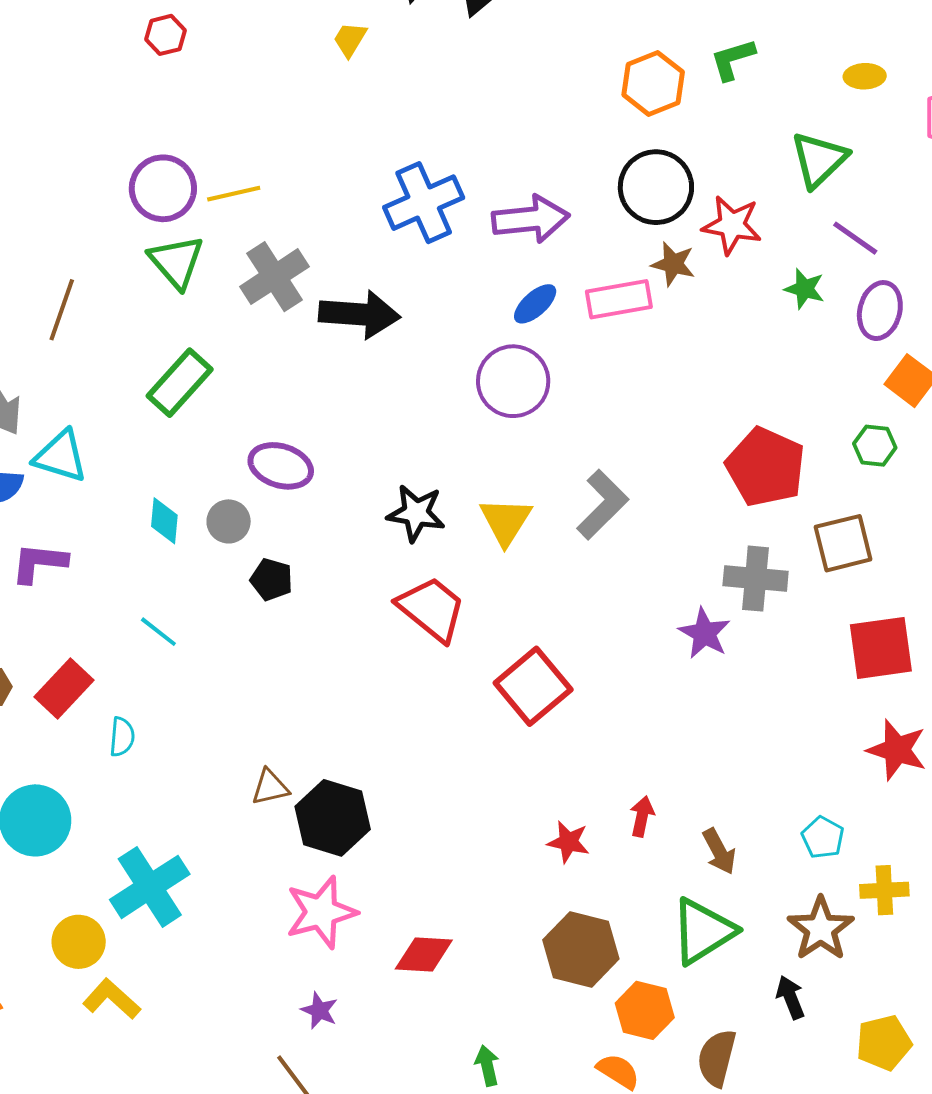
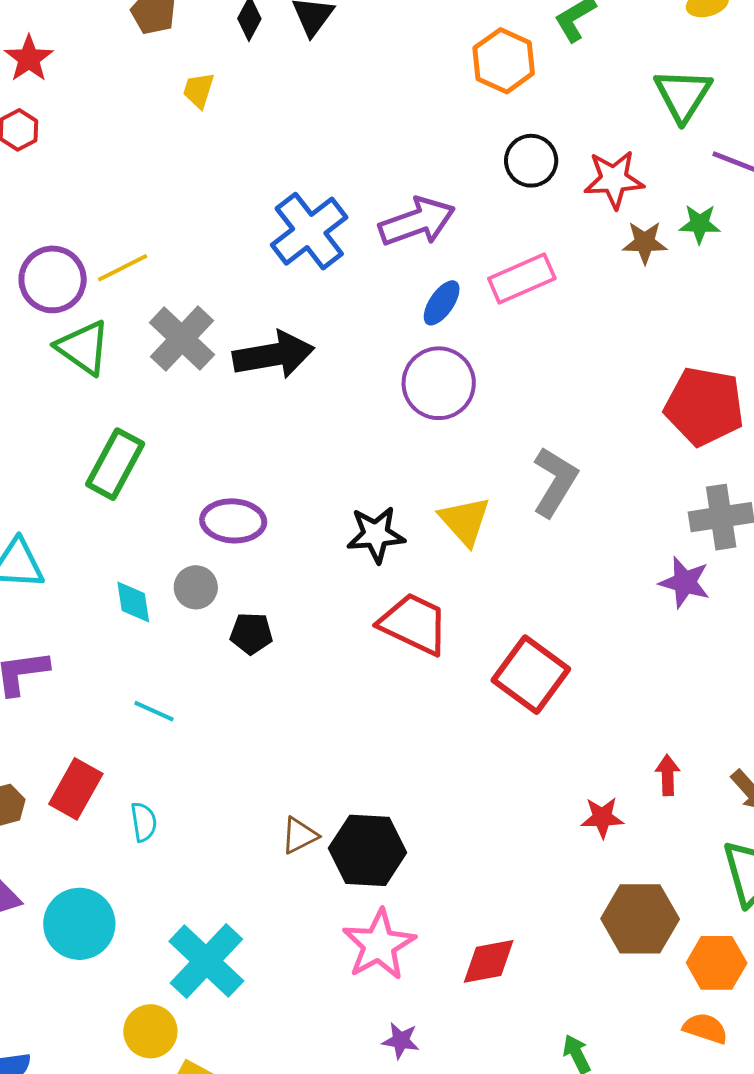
black circle: (656, 187) -> (531, 161), size x0.7
brown star: (673, 264) -> (645, 242), moved

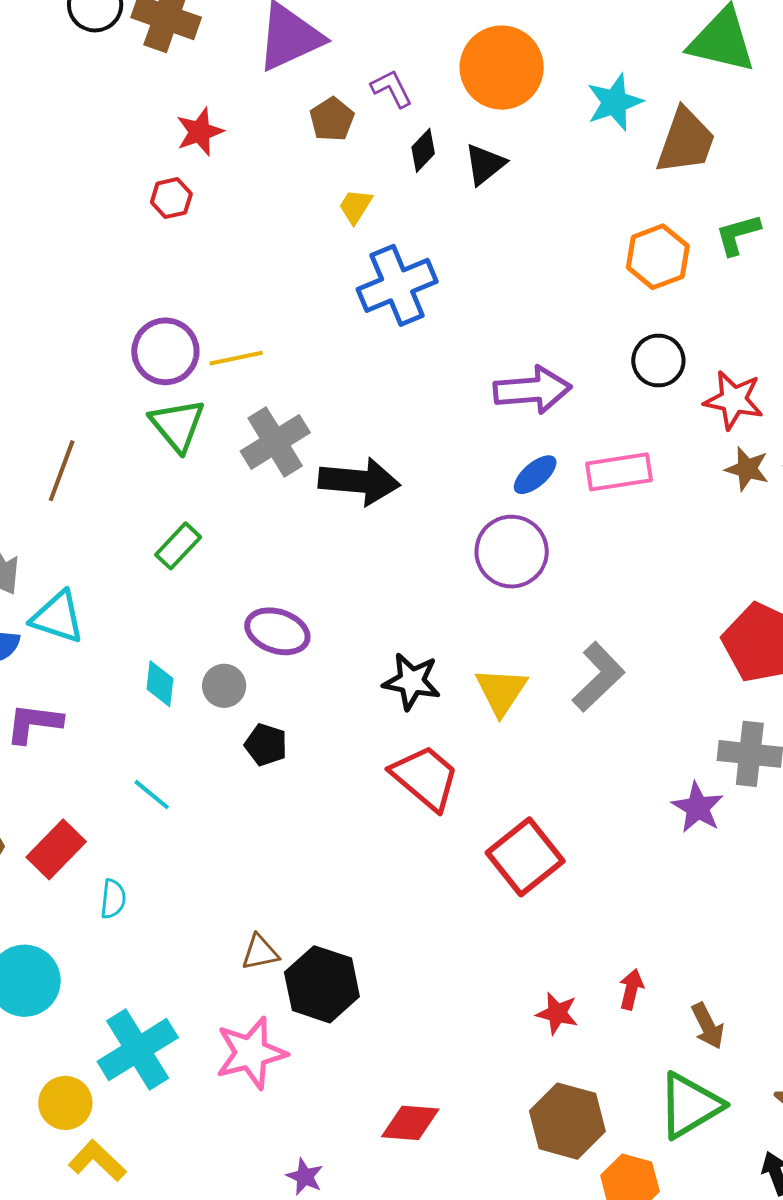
blue cross: (309, 231) -> (397, 285), moved
green rectangle: (115, 464) -> (178, 546), size x0.7
pink star: (379, 945) -> (251, 1053), moved

